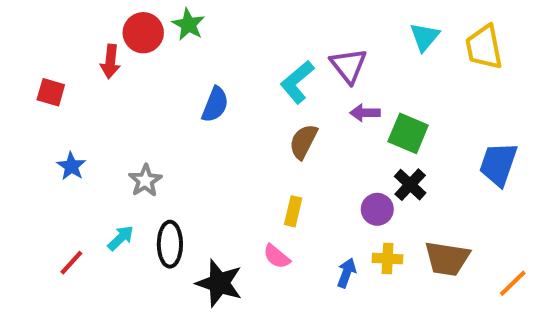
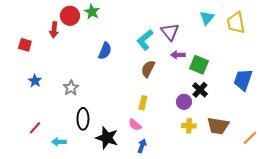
cyan arrow: (121, 238) -> (59, 142), moved, turned -136
blue arrow: (346, 273) -> (142, 146), moved

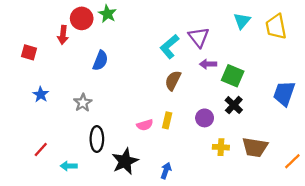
blue semicircle: (105, 51) -> (100, 61), moved
purple circle: (184, 102) -> (205, 118), moved
pink semicircle: (135, 125) -> (145, 125), moved, turned -56
black star: (107, 138) -> (125, 161), turned 30

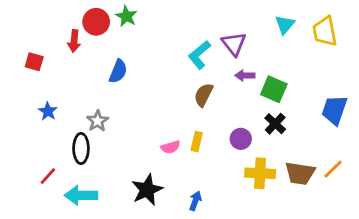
black ellipse: (97, 139) -> (81, 148), moved
yellow cross: (221, 147) -> (260, 173), size x1.5
orange line: (292, 161) -> (333, 169), moved
cyan arrow: (69, 166) -> (81, 195), size x1.6

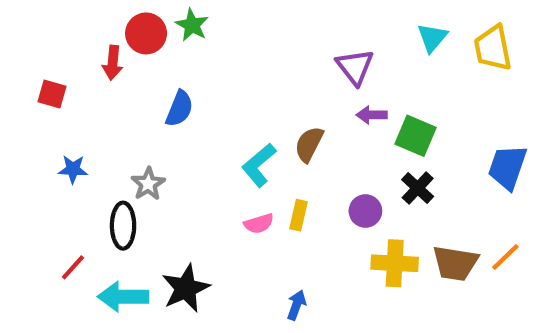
cyan L-shape: (199, 55) -> (259, 165), moved
blue star: (48, 111) -> (73, 169), turned -30
black star: (147, 190) -> (186, 288), moved

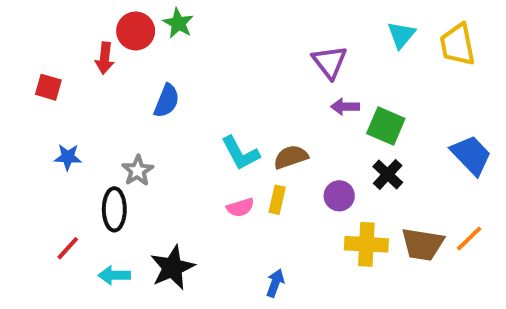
brown semicircle: (309, 144) -> (291, 157), moved, turned 44
cyan L-shape: (259, 165) -> (240, 153), turned -78
blue trapezoid: (507, 167) -> (471, 155), turned 117
cyan arrow: (123, 297) -> (114, 275), size x0.7

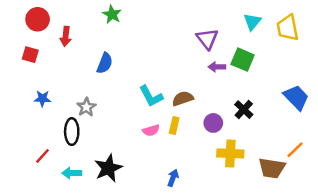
red circle: (136, 31) -> (38, 19), moved
green square: (386, 126) -> (243, 60), moved
brown trapezoid: (423, 244) -> (272, 168), moved

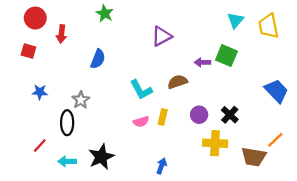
purple triangle: (207, 39) -> (162, 36), moved, turned 40
brown semicircle: (183, 99) -> (177, 82), moved
black cross: (244, 110) -> (230, 115), moved

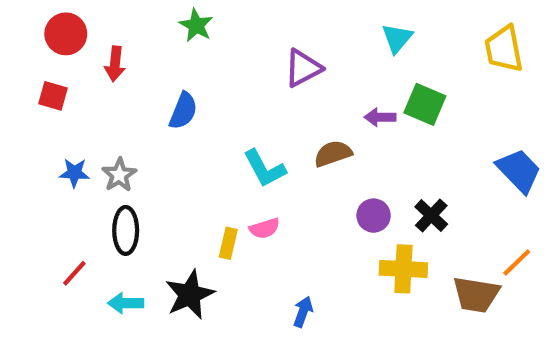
cyan triangle: (235, 20) -> (397, 38), moved
gray star: (81, 100) -> (119, 175), moved
yellow rectangle: (163, 117) -> (228, 243), moved

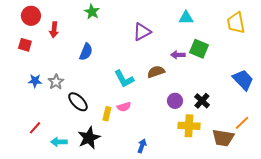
cyan triangle: (397, 38) -> (186, 18), turned 49
black ellipse: (126, 230) -> (78, 102), moved, turned -45

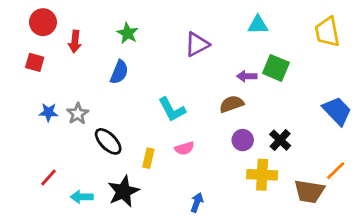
green star: (92, 12) -> (128, 33), moved
brown semicircle: (156, 72) -> (232, 104), moved
pink semicircle: (124, 107) -> (184, 148), moved

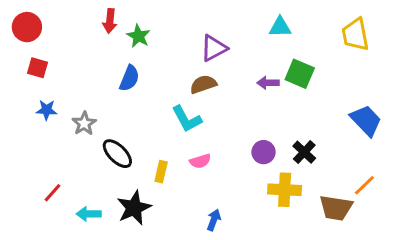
red circle: (43, 22) -> (27, 27), moved
red arrow: (75, 42) -> (110, 21), moved
brown semicircle: (232, 104) -> (203, 84), moved
blue star: (49, 112) -> (47, 110), moved

